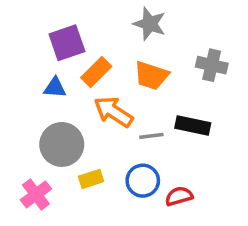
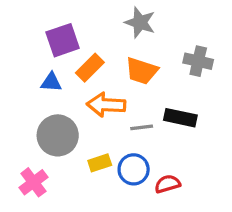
orange arrow: (113, 112) -> (106, 105), turned -30
yellow rectangle: (91, 179) -> (100, 163), moved

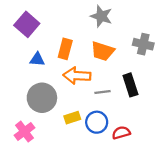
purple square: (63, 40) -> (27, 24), moved, turned -30
orange rectangle: (90, 68) -> (65, 49), turned -30
black rectangle: (180, 118) -> (130, 85), turned 60

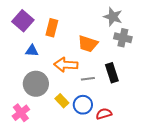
gray star: (101, 16) -> (113, 17), moved
orange rectangle: (65, 49) -> (52, 28), moved
yellow rectangle: (72, 118) -> (62, 101), turned 64

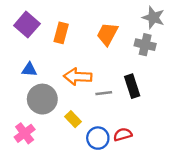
gray star: (113, 17) -> (153, 18), moved
orange trapezoid: (88, 44) -> (107, 34), moved, turned 100
blue triangle: (32, 51) -> (29, 70), moved
blue circle: (83, 105) -> (98, 138), moved

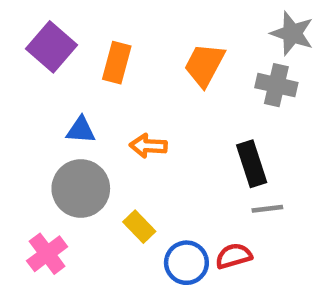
blue triangle: (29, 70) -> (81, 130), moved
orange arrow: (78, 77) -> (148, 146), size x0.7
gray line: (104, 93) -> (267, 209), moved

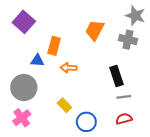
orange rectangle: (117, 63) -> (54, 46), moved
gray circle: (81, 189) -> (24, 87), moved
red semicircle: (234, 256) -> (124, 119), moved

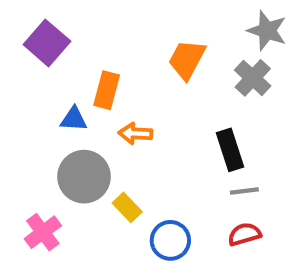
gray cross: (128, 40) -> (253, 78), turned 30
gray circle: (24, 87) -> (84, 177), moved

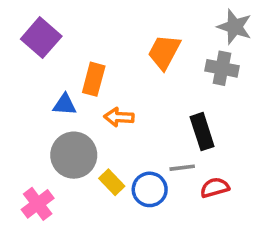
gray cross: (253, 78) -> (222, 68), turned -32
gray line: (244, 191) -> (182, 168), moved
red semicircle: (244, 234) -> (215, 188), moved
blue circle: (170, 240) -> (150, 189), moved

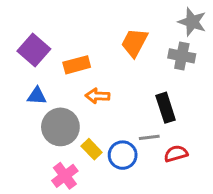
purple square: (41, 38) -> (34, 50), moved
orange rectangle: (94, 79) -> (77, 65), turned 60
blue triangle: (65, 104) -> (37, 96), moved
pink cross: (38, 204) -> (65, 176), moved

